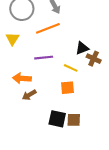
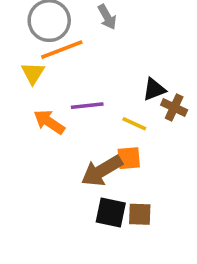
orange line: (48, 28) -> (62, 50), moved
orange arrow: (22, 78) -> (49, 122), moved, turned 30
brown arrow: (29, 95) -> (102, 171), moved, size x1.6

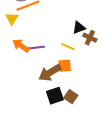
purple line: (87, 106) -> (36, 48), moved
black square: (111, 212) -> (55, 96), turned -30
brown square: (140, 214) -> (71, 97), turned 32

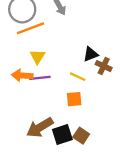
yellow triangle: (12, 19) -> (38, 57), moved
orange arrow: (21, 46) -> (22, 75), turned -30
brown arrow: (50, 73) -> (40, 127), moved

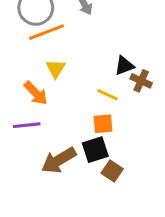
orange arrow: (22, 75) -> (36, 93), turned -138
purple line: (40, 78) -> (27, 125), moved
black square: (62, 134) -> (95, 150), moved

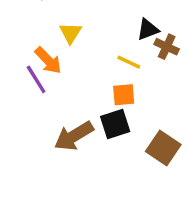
purple line: (27, 125) -> (36, 79), moved, turned 64
brown square: (112, 171) -> (163, 148), moved, size x1.4

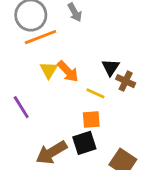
black triangle: (148, 29) -> (111, 67), turned -36
orange arrow: (48, 60) -> (68, 71), moved

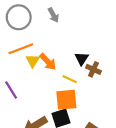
orange line: (40, 37) -> (21, 49), moved
orange square: (91, 120) -> (66, 100), size x1.5

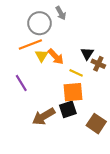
gray circle: (19, 17) -> (40, 23), moved

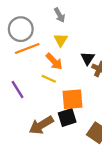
gray circle: (40, 23) -> (21, 29), moved
yellow triangle: (42, 56) -> (61, 40), moved
yellow line: (76, 73) -> (49, 79), moved

